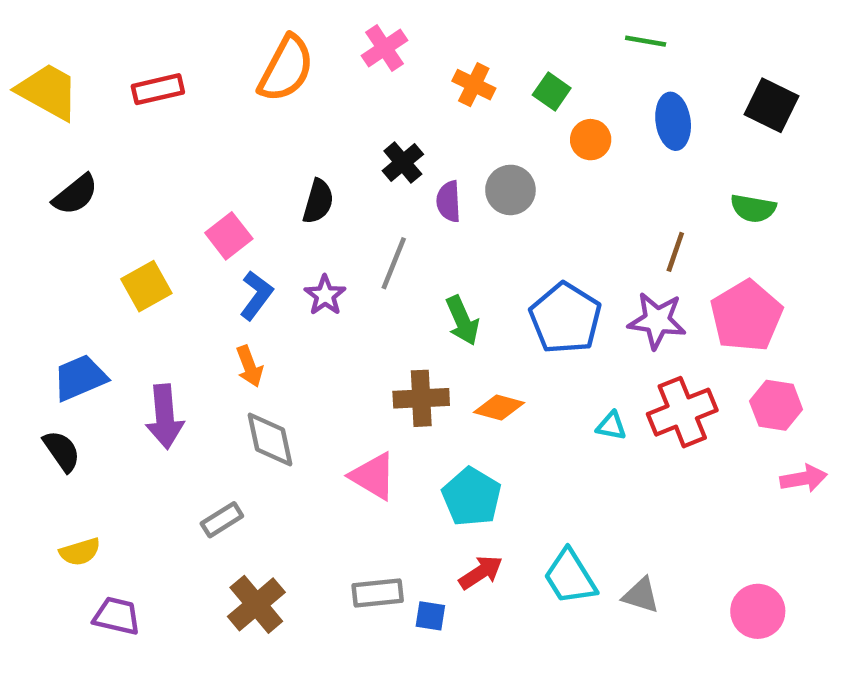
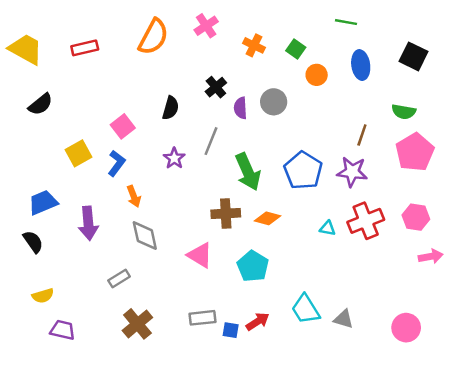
blue L-shape: (256, 295) -> (117, 163), moved
pink pentagon: (746, 316) -> (415, 152), moved
green arrow: (462, 320) -> (248, 172), size x1.4
red arrow: (481, 572) -> (258, 321), moved

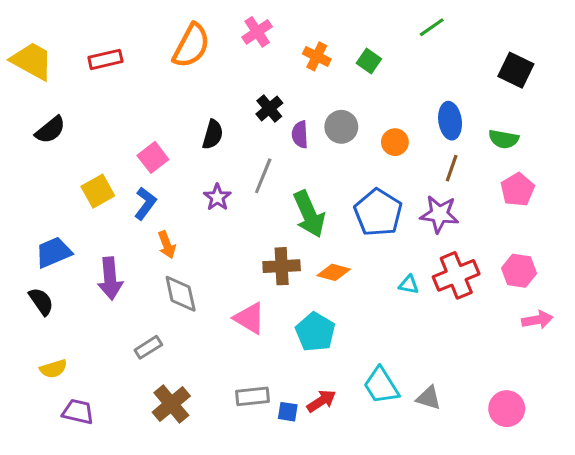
green line: (346, 22) -> (432, 27), turned -45
blue ellipse: (361, 65) -> (450, 121), moved
orange circle: (317, 75) -> (395, 142), moved
pink pentagon: (415, 152) -> (517, 190), size x0.7

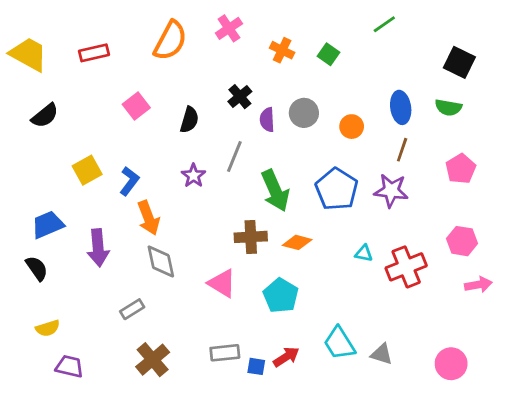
green semicircle: (504, 139) -> (448, 107), moved
pink square: (153, 157) -> (136, 106), moved
orange arrow: (167, 245) -> (149, 218), size x1.4
red cross: (456, 275) -> (406, 267), moved

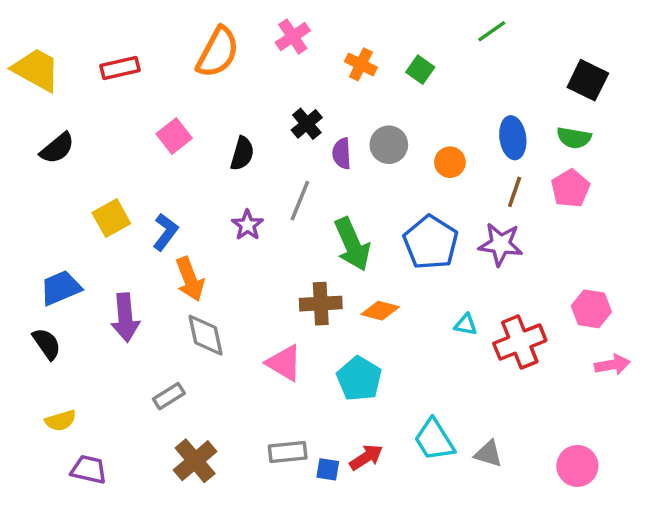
pink pentagon: (461, 169) -> (570, 188), moved

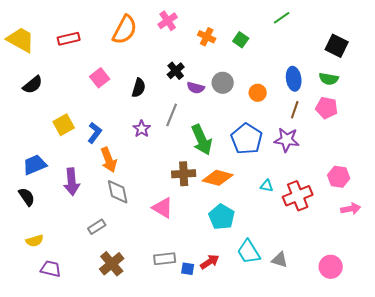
purple semicircle: (342, 153) -> (196, 88), turned -72
pink pentagon: (570, 188) -> (327, 108), turned -30
orange diamond: (380, 311) -> (218, 178), size x1.4
cyan pentagon: (359, 379) -> (222, 217), moved

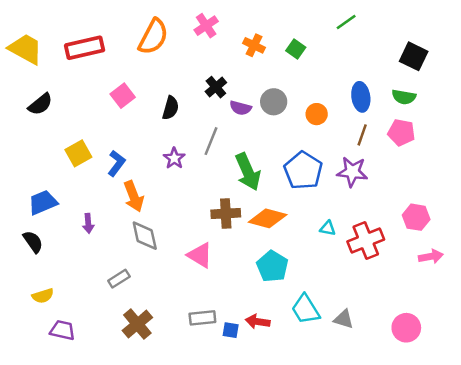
red rectangle: (69, 39) -> (85, 48), size x1.4
purple arrow: (72, 182) -> (88, 223), size x0.6
red arrow: (210, 262) -> (258, 322), turned -138

